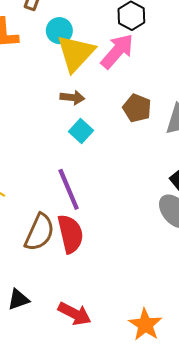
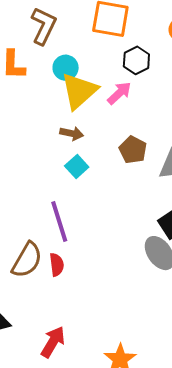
pink arrow: (117, 51) -> (119, 93), size x0.7
red semicircle: (70, 234) -> (57, 265), size x0.6
red arrow: (74, 314) -> (53, 342), turned -92

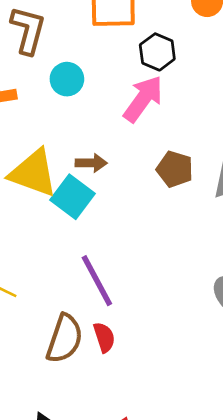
yellow triangle: (79, 91) -> (33, 173), moved, turned -48
pink arrow: (119, 93) -> (143, 99), size x1.4
cyan square: (77, 167) -> (73, 197), moved, size x1.4

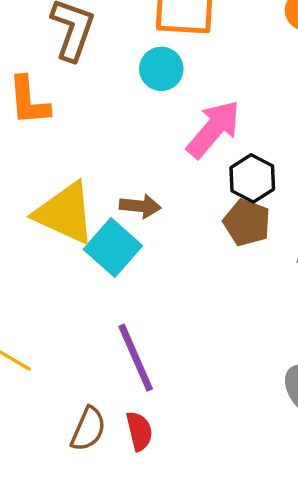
black hexagon: (157, 52) -> (252, 178), moved
cyan circle: (67, 79) -> (161, 69), moved
brown semicircle: (65, 339) -> (88, 429), size x0.7

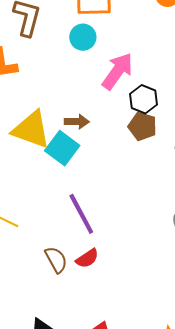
brown semicircle: (88, 429) -> (56, 260), turned -48
red semicircle: (139, 431) -> (87, 258), turned 75

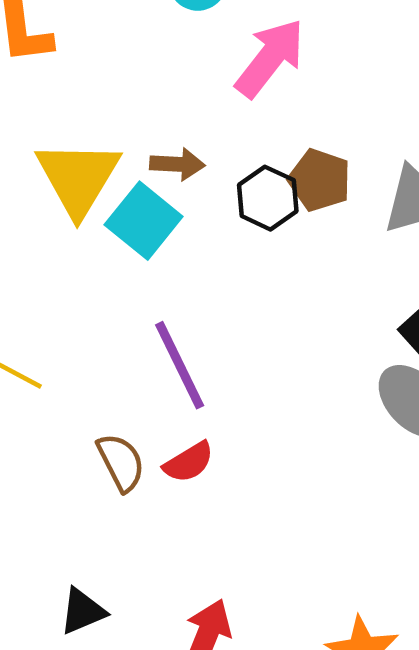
black hexagon: (143, 99) -> (268, 198), moved
yellow triangle: (31, 130) -> (78, 178), turned 39

